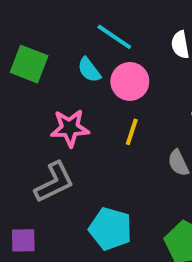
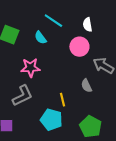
pink circle: (130, 81) -> (79, 47), moved
yellow line: (132, 132) -> (62, 100), moved, turned -32

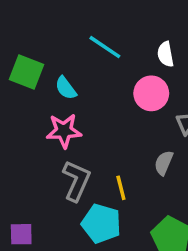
cyan semicircle: (40, 38) -> (66, 88), moved
gray semicircle: (86, 86) -> (164, 163), turned 48
gray L-shape: (22, 96) -> (76, 181), moved, turned -40

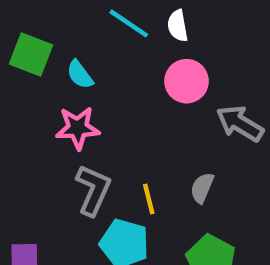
white semicircle: (166, 54) -> (178, 26), moved
gray semicircle: (164, 163) -> (202, 188), moved

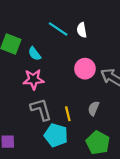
pink circle: (187, 81) -> (85, 69), moved
gray L-shape: (93, 190) -> (41, 109), turned -40

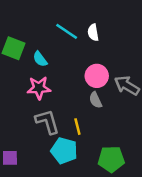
gray semicircle: (94, 108) -> (96, 100), moved, turned -48
green pentagon: (98, 143) -> (111, 159), turned -30

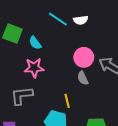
white semicircle: (93, 32) -> (81, 20), turned -88
gray L-shape: (47, 122) -> (22, 96), moved, turned -80

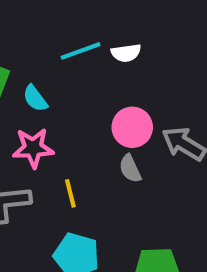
cyan line: (58, 19) -> (81, 51), turned -54
yellow line: (67, 101) -> (70, 193), moved

